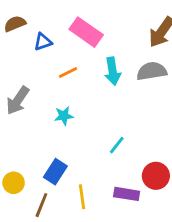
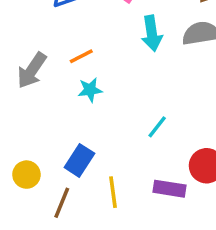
orange line: (68, 73) -> (81, 56), moved

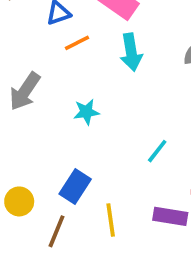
cyan arrow: (152, 33) -> (131, 52), moved
orange line: (81, 56) -> (77, 43), moved

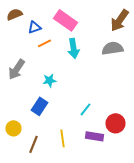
cyan line: (157, 151) -> (86, 109), moved
blue rectangle: (75, 187) -> (40, 106), moved

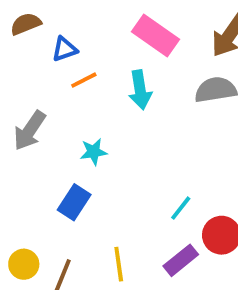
pink rectangle: (66, 20) -> (156, 36), moved
cyan line: (86, 109) -> (181, 208), moved
yellow circle: (14, 128) -> (24, 264), moved
purple rectangle: (94, 136) -> (181, 260), turned -48

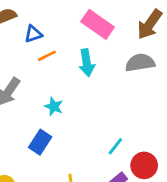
cyan star: (94, 152) -> (54, 107), turned 30

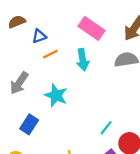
cyan star: (54, 107) -> (56, 95), size x1.5
blue rectangle: (40, 142) -> (29, 124), moved

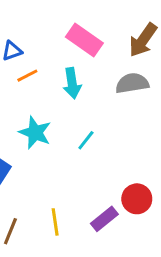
cyan line: (106, 128) -> (86, 140), moved

